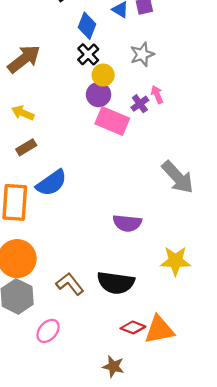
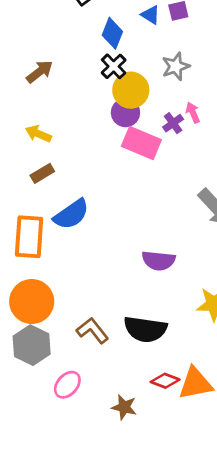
brown arrow: (24, 59) -> (40, 72), size x0.7
yellow circle: (103, 75) -> (131, 90), size x1.4
brown star: (113, 366) -> (124, 407), moved

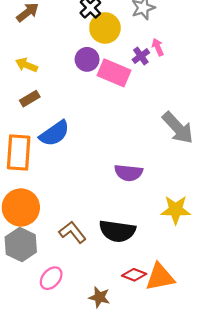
purple circle: (125, 113) -> (87, 59), moved

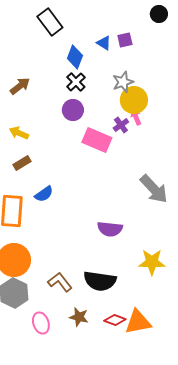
yellow circle: (105, 28) -> (134, 100), moved
purple circle: (87, 59) -> (73, 110), moved
blue semicircle: (54, 133) -> (44, 194), size x0.7
pink ellipse: (51, 278) -> (41, 323), turned -60
brown star: (99, 297) -> (79, 317), moved

